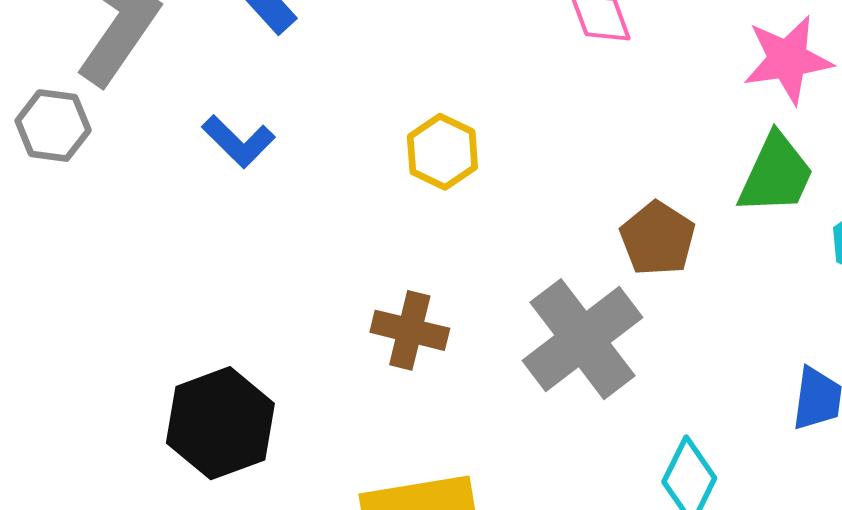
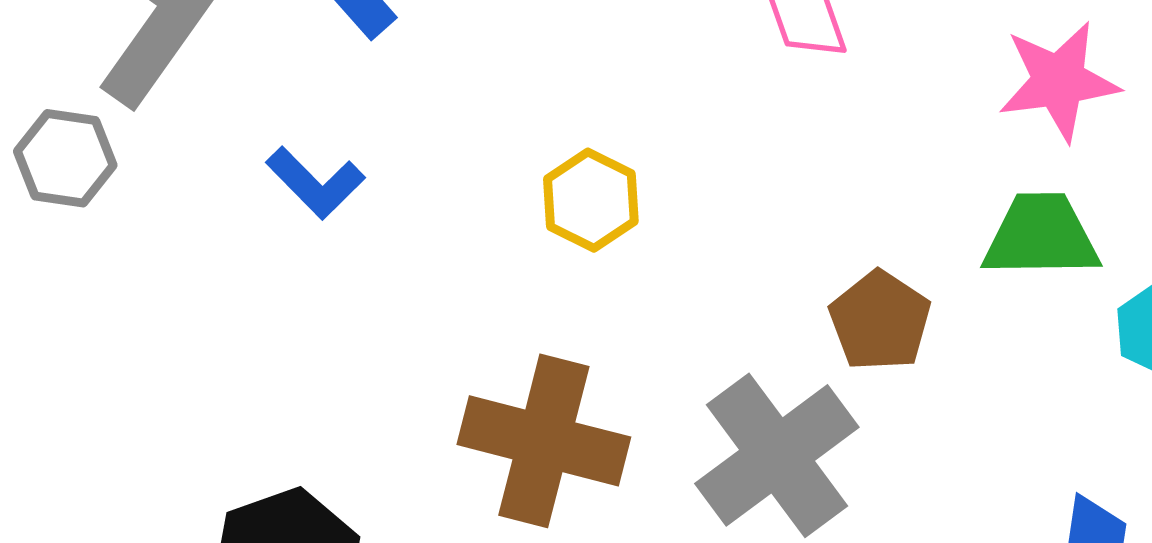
green trapezoid: (776, 174) -> (1041, 236), turned -116
brown cross: (410, 330) -> (544, 441), size x1.6

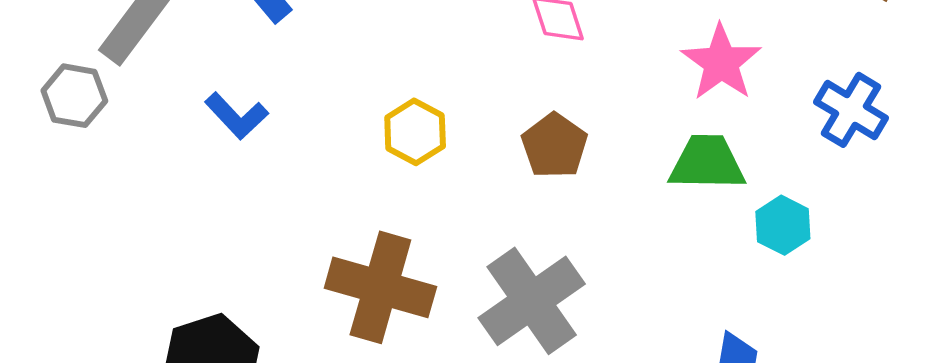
pink star: (1059, 81) -> (721, 62), turned -30
brown pentagon: (880, 321) -> (554, 146), moved

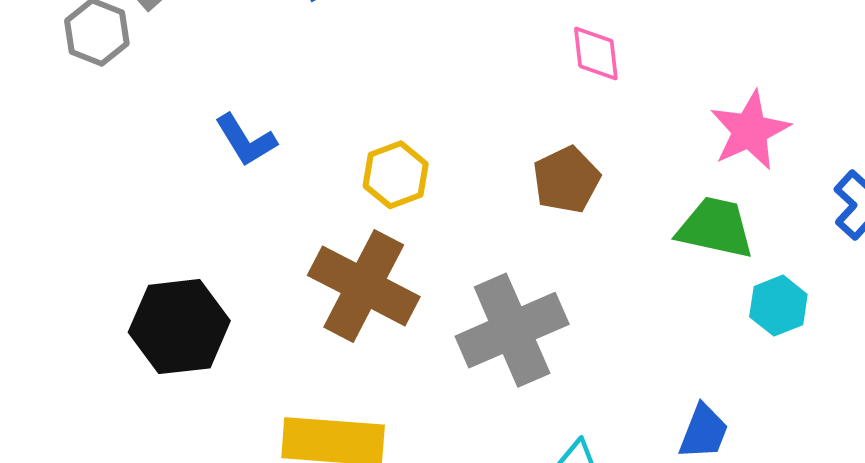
blue L-shape: (236, 116) -> (246, 140), moved
yellow hexagon: (415, 132) -> (396, 175), moved

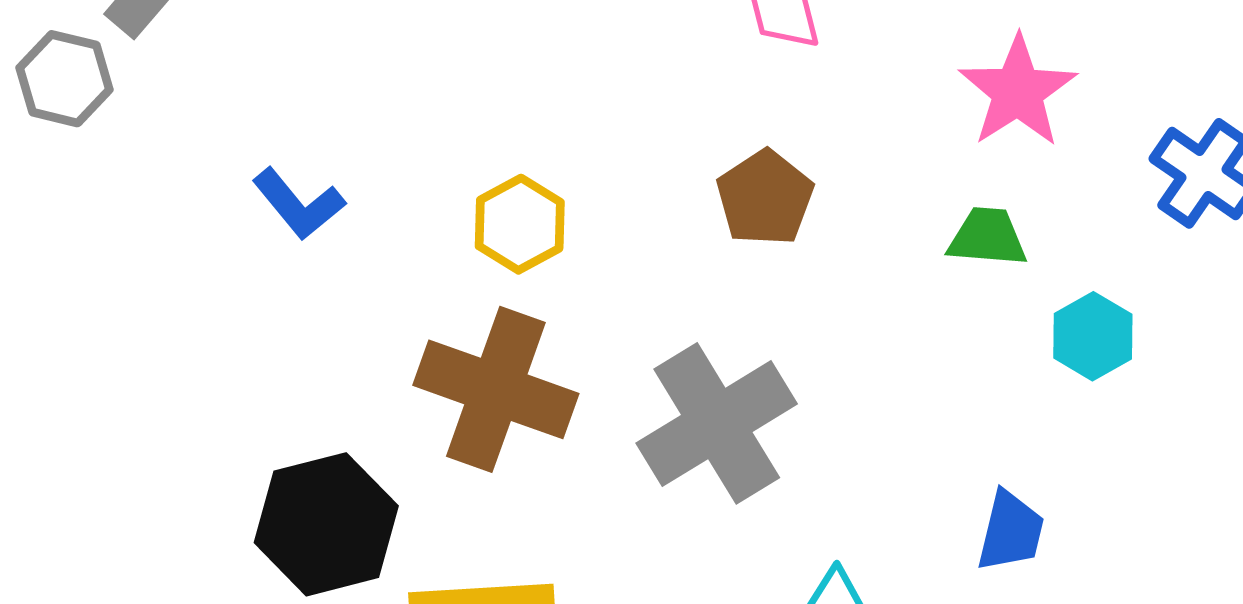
green trapezoid: (715, 228) -> (987, 237), size x0.7
black hexagon: (179, 327) -> (326, 524), moved

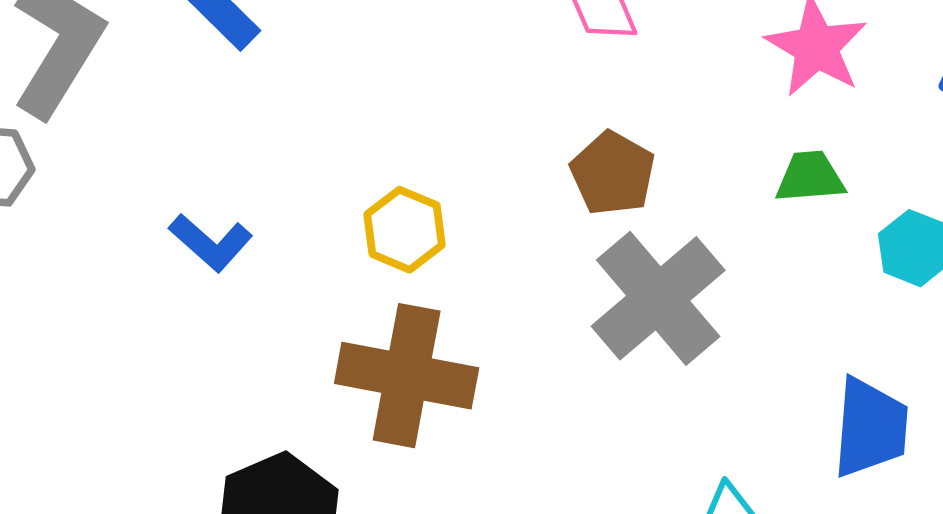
gray cross: (717, 423) -> (658, 298), moved
blue trapezoid: (1011, 531) -> (870, 428), size x1.4

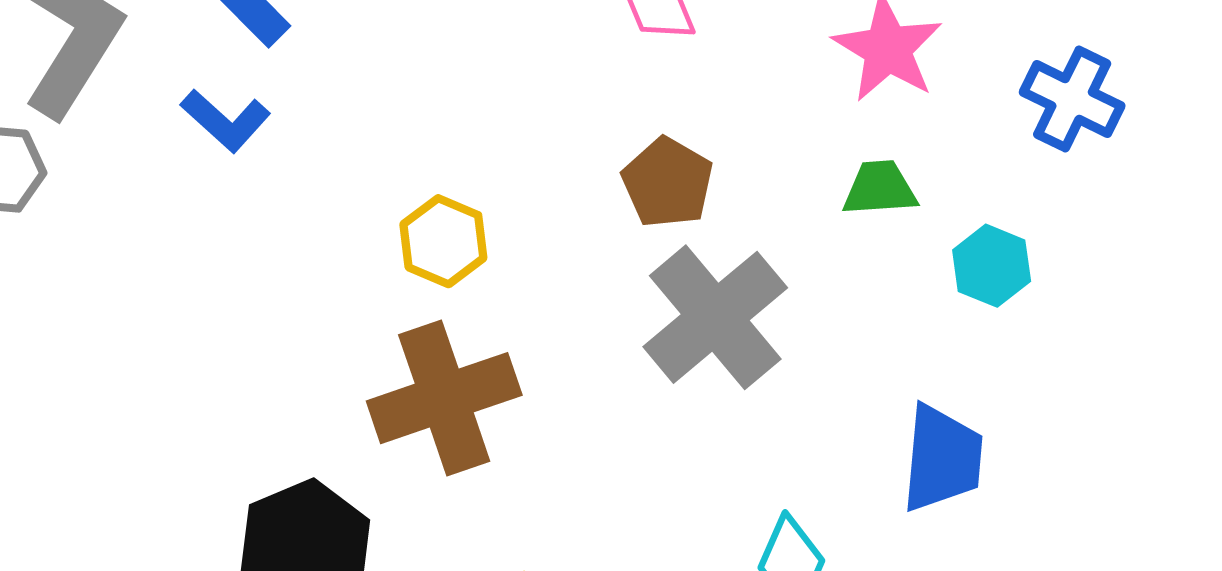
blue L-shape: (211, 243) -> (226, 120), moved
brown cross: (407, 376) -> (444, 398), turned -30

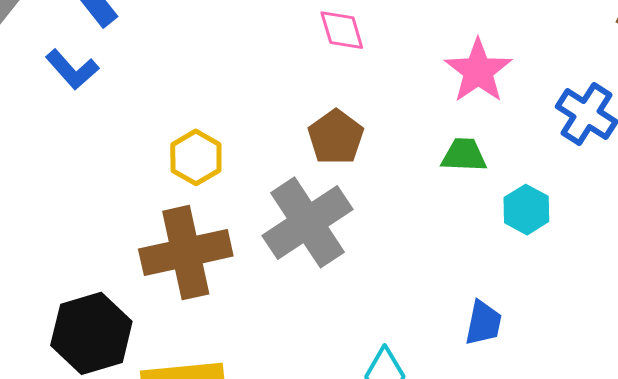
gray cross: (715, 317) -> (307, 222), moved
blue trapezoid: (942, 458) -> (483, 323), size x0.7

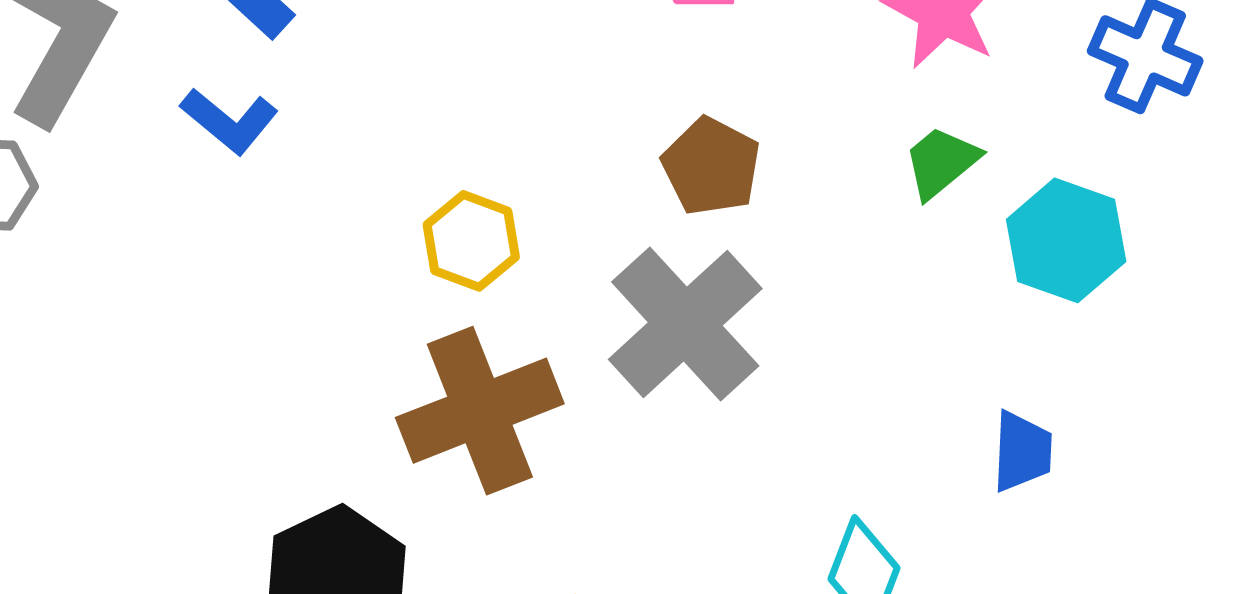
green trapezoid: (464, 155) -> (941, 162), turned -33
cyan hexagon: (526, 210) -> (1066, 240), size x1.4

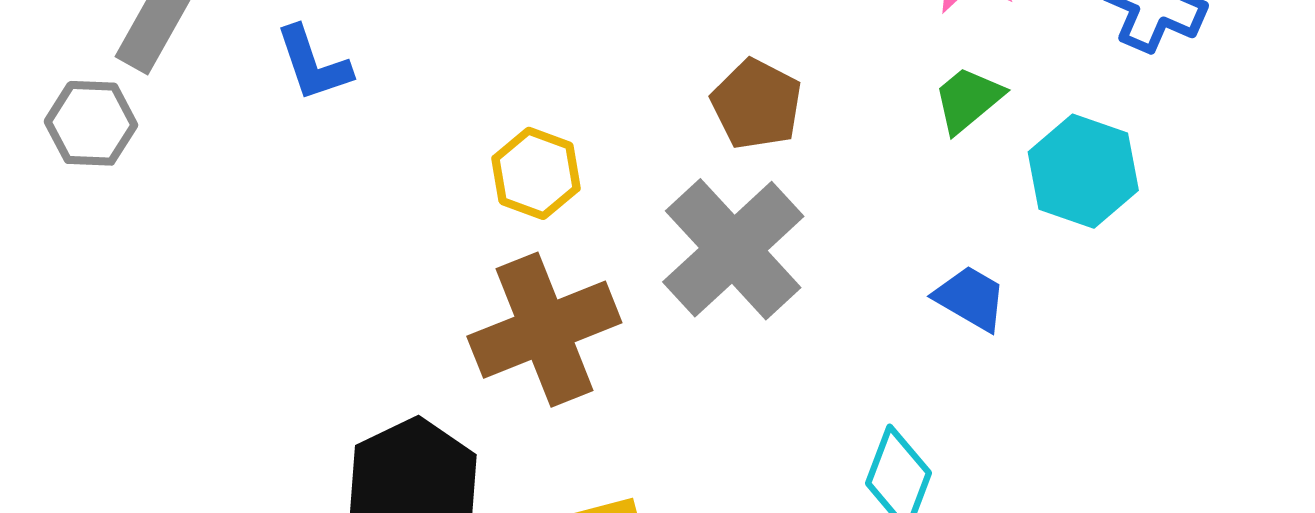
blue L-shape: (229, 121) -> (313, 64), turned 32
blue trapezoid: (1022, 451) -> (971, 298), moved, turned -62

